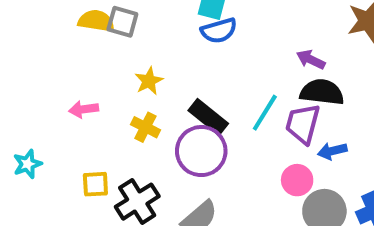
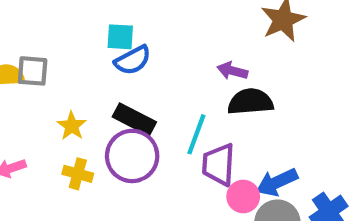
black rectangle: (208, 117) -> (134, 119), moved
purple trapezoid: (303, 124) -> (219, 165), moved
purple circle: (201, 151) -> (132, 156), moved
blue arrow: (332, 151) -> (277, 182), moved, size x1.4

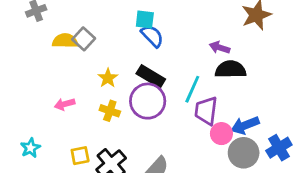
blue semicircle: (133, 60) -> (152, 36), turned -110
gray square: (33, 71) -> (84, 39), turned 35

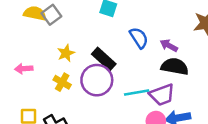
blue semicircle: (152, 36) -> (139, 38), moved
cyan line: (192, 89) -> (137, 93), moved, turned 45
purple trapezoid: (206, 111) -> (162, 95), moved, turned -128

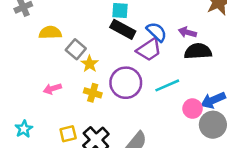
gray square: (51, 15) -> (76, 49), moved
black rectangle: (104, 59) -> (123, 29), moved
purple trapezoid: (162, 95) -> (149, 50), moved

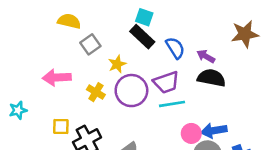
purple trapezoid: (149, 50) -> (166, 82), moved
yellow star: (90, 64) -> (117, 64), moved
pink arrow: (52, 89) -> (57, 78), size x1.5

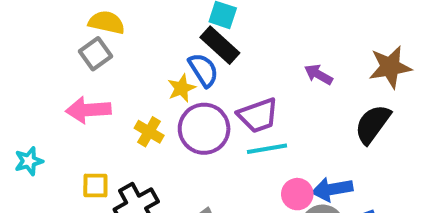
brown star: (245, 34) -> (390, 67), moved
gray square: (90, 44) -> (96, 54), moved
blue semicircle: (175, 48) -> (203, 70), moved
black semicircle: (211, 78) -> (373, 124), moved, turned -64

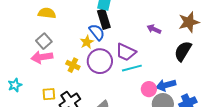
black rectangle: (220, 45) -> (104, 19), turned 36
gray square: (96, 54) -> (44, 41), moved
purple trapezoid: (258, 115) -> (126, 52), turned 50

